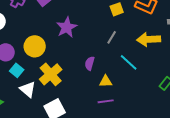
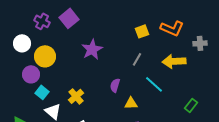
yellow circle: (35, 46) -> (45, 56), moved
yellow cross: (51, 74) -> (76, 96), size x0.7

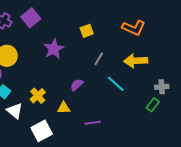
yellow square: (142, 31) -> (87, 31), moved
gray cross: (200, 43) -> (162, 87), moved
purple semicircle: (115, 85) -> (77, 85), turned 32
yellow triangle: (131, 103) -> (64, 108), moved

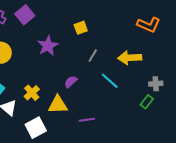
orange L-shape: (134, 28) -> (149, 25), moved
yellow triangle: (64, 108) -> (58, 105), size x1.5

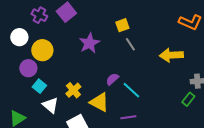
gray line: (93, 56) -> (130, 44), moved, turned -64
cyan line: (110, 81) -> (131, 90), moved
yellow triangle: (58, 105) -> (99, 102), turned 30

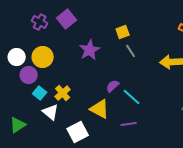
white circle: (19, 37) -> (17, 57), moved
yellow cross: (73, 90) -> (63, 93), moved

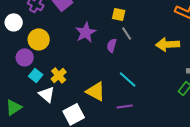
yellow square: (123, 32) -> (119, 14), turned 32
white circle: (17, 57) -> (14, 22), moved
purple semicircle: (113, 86) -> (112, 45), moved, turned -32

